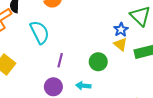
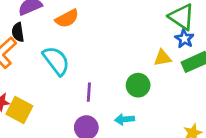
blue star: (121, 30) -> (184, 39), moved
yellow triangle: (120, 44) -> (163, 58), turned -40

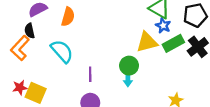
orange semicircle: (67, 18) -> (68, 17), turned -42
yellow triangle: (163, 58) -> (147, 42), size x1.5
cyan arrow: (124, 119) -> (128, 79), moved, turned -80

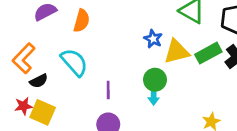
blue star: (163, 26) -> (153, 39), moved
black semicircle: (30, 31) -> (39, 81), moved, turned -104

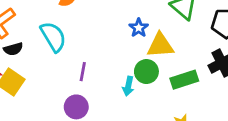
green rectangle: (208, 53) -> (184, 80), moved
green circle: (155, 80) -> (146, 72), moved

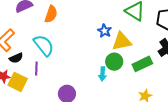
purple line: (83, 72) -> (36, 69), moved

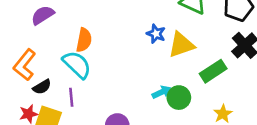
orange semicircle: (51, 14) -> (84, 40), moved
green circle: (114, 62) -> (179, 98), moved
cyan arrow: (102, 74) -> (161, 92), turned -112

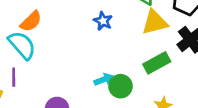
orange semicircle: (84, 40) -> (31, 21), turned 30
yellow triangle: (181, 45) -> (155, 22), moved

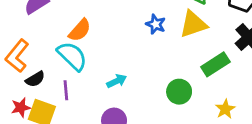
yellow triangle: (155, 22) -> (193, 24), moved
cyan arrow: (104, 79) -> (117, 81), moved

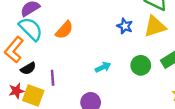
cyan semicircle: (72, 56) -> (31, 29), moved
cyan arrow: (117, 81) -> (103, 67), moved
green circle: (179, 92) -> (141, 65), moved

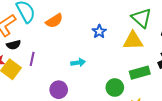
blue star: (125, 26) -> (99, 31), moved
green circle: (141, 65) -> (115, 88), moved

